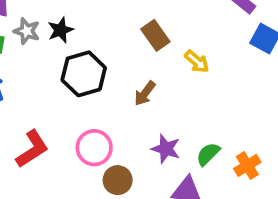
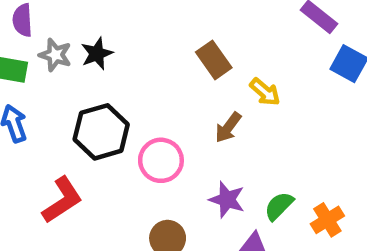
black hexagon: (84, 74) -> (101, 132), moved
brown arrow: (145, 93) -> (228, 127), moved
pink circle: (94, 148) -> (161, 160), moved

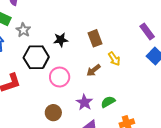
black star: (97, 54) -> (61, 40), moved
gray star: (55, 55) -> (23, 30), moved
green semicircle: (279, 206) -> (108, 102), moved

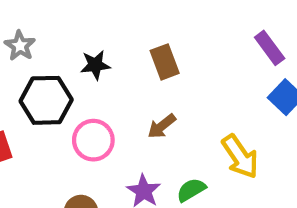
yellow arrow: (114, 59) -> (240, 157), moved, size x1.5

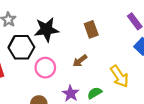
brown rectangle: (165, 62) -> (91, 29), moved
black star: (95, 65) -> (46, 30), size x1.6

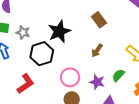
pink circle: (45, 68) -> (70, 77), moved

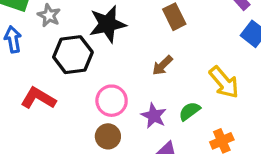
red L-shape: (25, 84) -> (38, 98), turned -125

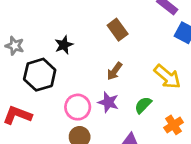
black star: (107, 24) -> (64, 45), size x0.6
purple star: (154, 116) -> (108, 102), moved

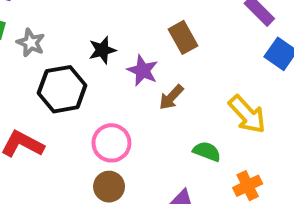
purple star: (108, 102) -> (143, 71), moved
green semicircle: (143, 105) -> (207, 151), turned 60

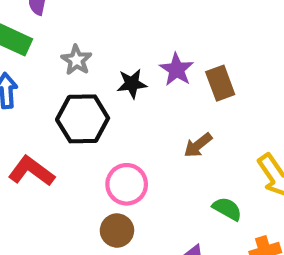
gray star: (31, 43) -> (76, 60), moved
purple star: (143, 71) -> (177, 69), moved

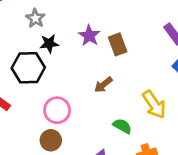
gray star: (76, 60) -> (35, 18), moved
black star: (132, 84) -> (49, 44), moved

